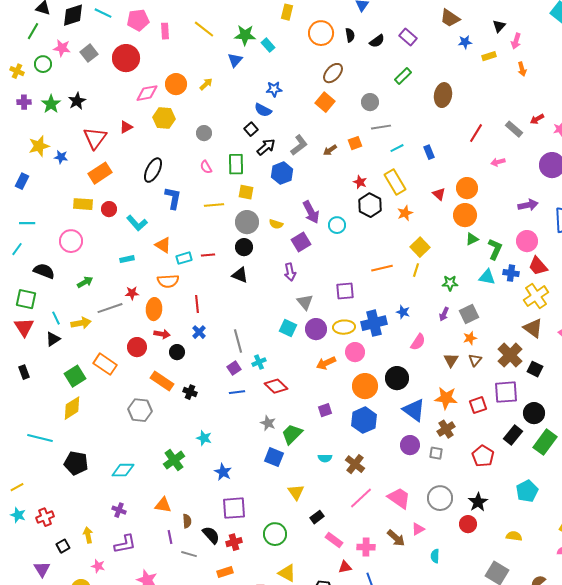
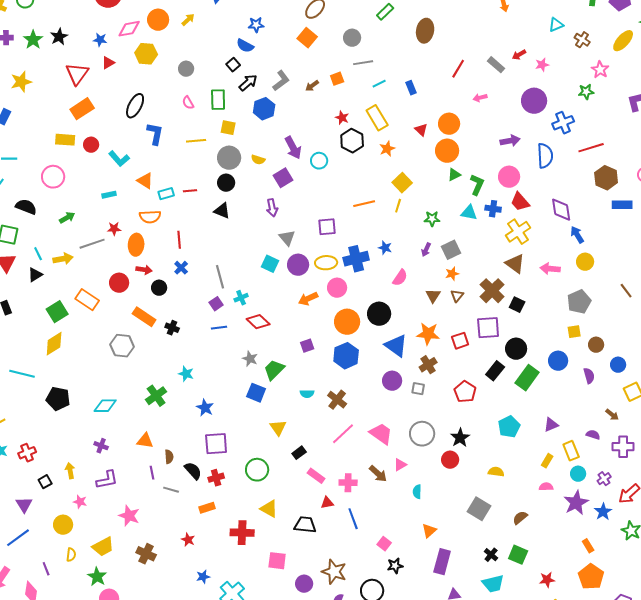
blue star: (61, 157) -> (100, 40), moved

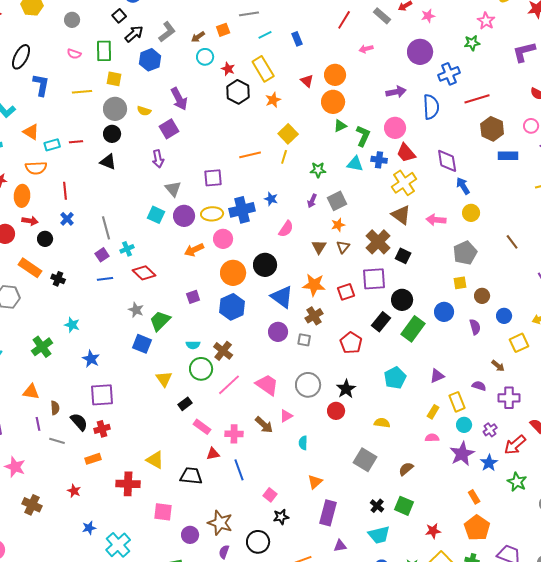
pink semicircle: (188, 103) -> (74, 54), turned -40
cyan circle: (319, 161) -> (205, 57), moved
green circle: (257, 470) -> (201, 369), moved

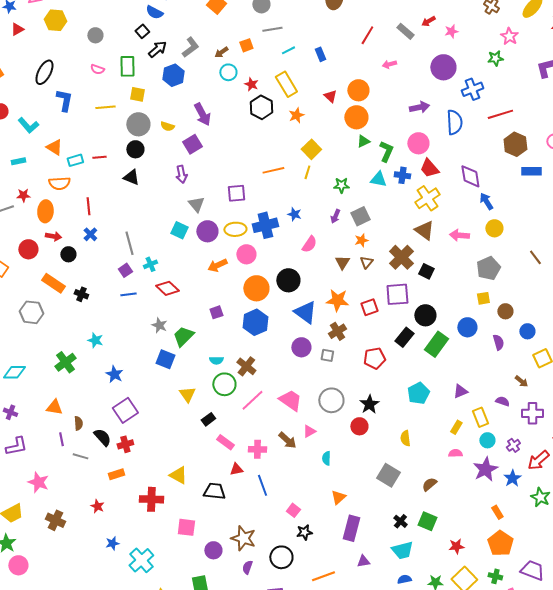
red pentagon: (351, 343) -> (374, 358), turned 30
purple square: (102, 395) -> (125, 410), turned -30
yellow semicircle: (382, 423) -> (405, 438), turned -105

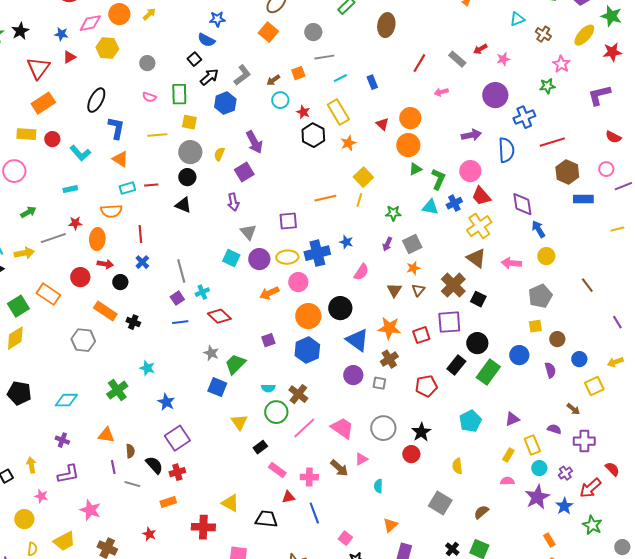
yellow semicircle: (167, 126) -> (219, 154), turned 96
orange triangle: (54, 147) -> (120, 159), moved
blue cross: (402, 175) -> (454, 203), turned -35

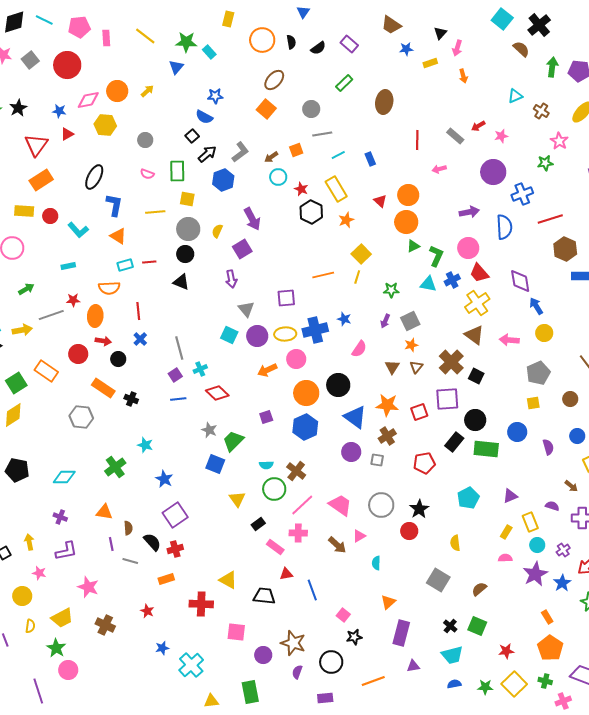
red line: (419, 63) -> (417, 140), turned -30
brown circle: (557, 339) -> (570, 399), moved
green rectangle: (488, 372) -> (486, 449), turned 60
pink cross: (309, 477) -> (298, 533), moved

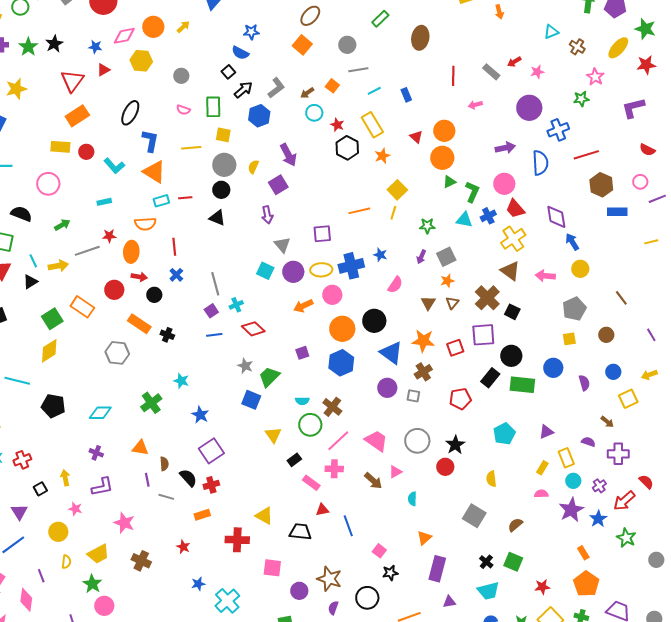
orange square: (296, 150) -> (332, 86), turned -32
orange triangle: (118, 236) -> (154, 172), size x1.4

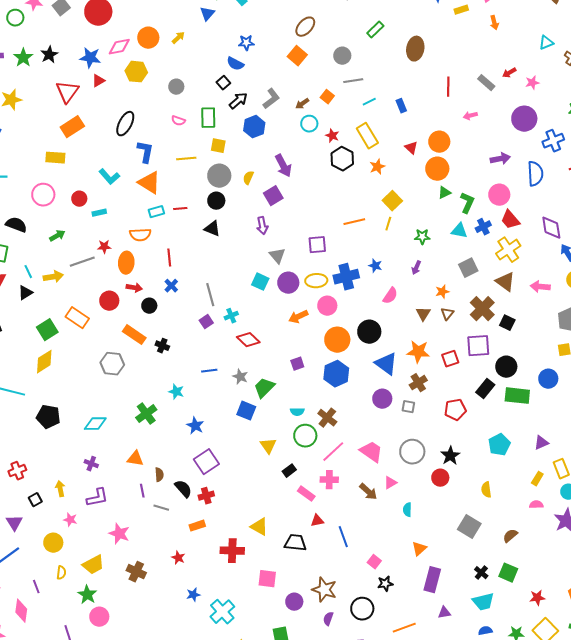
blue star: (95, 47) -> (90, 58), size x1.5
red circle: (86, 152) -> (79, 199), moved
gray square: (446, 257) -> (468, 268), moved
blue line: (214, 335) -> (209, 371), moved

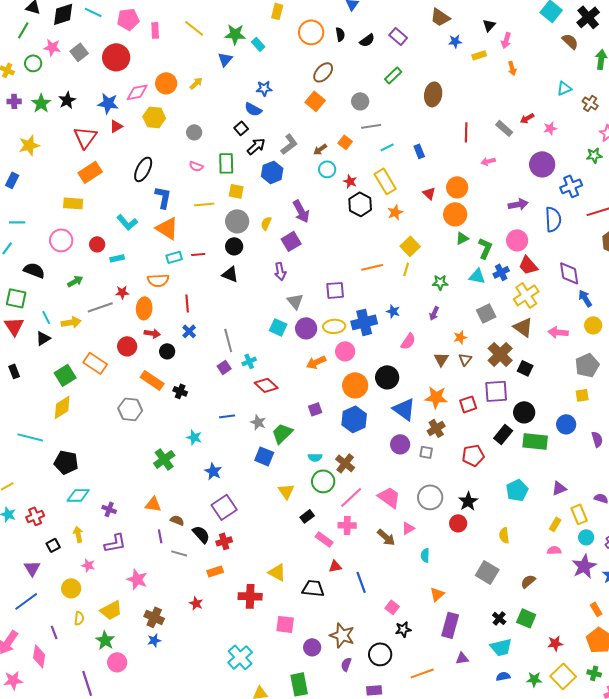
cyan diamond: (95, 424) -> (78, 495), moved
brown semicircle: (159, 475) -> (177, 520), turned -64
blue star: (193, 595) -> (154, 640), moved

